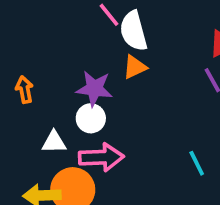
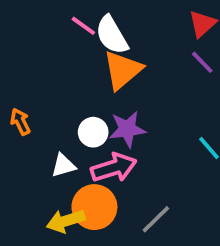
orange triangle: (135, 67) -> (123, 70), size x1.6
purple star: (94, 89) -> (127, 129), moved

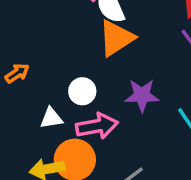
orange arrow: (20, 122) -> (17, 73), turned 75
purple star: (127, 129) -> (142, 95), moved

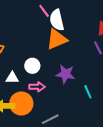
pink arrow: (97, 126) -> (37, 87), size x0.7

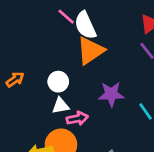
white circle: (32, 66) -> (58, 82), moved
white triangle: (12, 78) -> (61, 106), moved

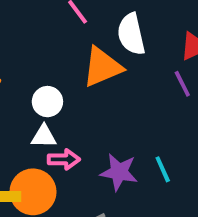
white semicircle: (85, 25) -> (131, 34), moved
purple star: (111, 94) -> (119, 172), moved

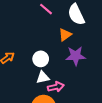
orange triangle: (102, 67) -> (65, 35), size x0.6
purple star: (119, 172) -> (76, 56), moved

